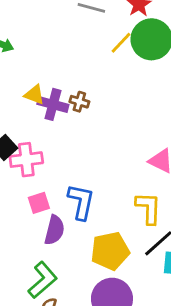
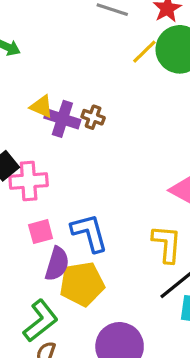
blue L-shape: (81, 202) -> (89, 233), turned -30
yellow pentagon: (110, 251) -> (82, 284), moved

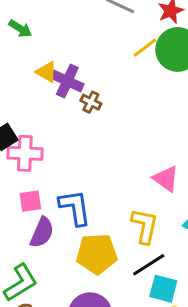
yellow triangle: (42, 107) -> (47, 72), moved
purple cross: (62, 119) -> (67, 81), moved
yellow pentagon: (82, 284) -> (97, 254), moved

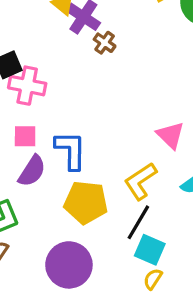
yellow L-shape: (145, 226) -> (140, 181), turned -144
black line: (149, 265) -> (138, 222), turned -36

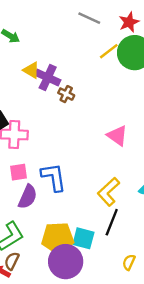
pink triangle: (170, 135) -> (117, 136), moved
yellow pentagon: (86, 202) -> (58, 238), moved
cyan square: (150, 250) -> (83, 238), moved

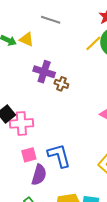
gray line: (89, 18) -> (51, 20), moved
yellow triangle: (31, 70) -> (27, 39), moved

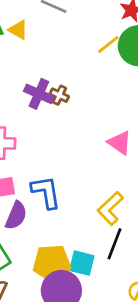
purple cross: (44, 72) -> (39, 94), moved

